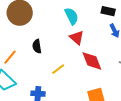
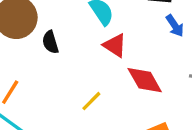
black semicircle: (37, 46) -> (50, 42), moved

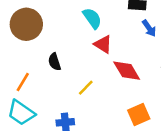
black semicircle: (50, 42) -> (55, 62), moved

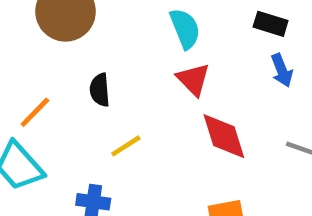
yellow line: (86, 88) -> (126, 146), moved

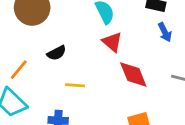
black semicircle: (100, 90) -> (57, 53), turned -108
yellow line: (126, 146) -> (75, 85), turned 42

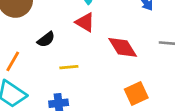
red triangle: (112, 42) -> (85, 22), moved

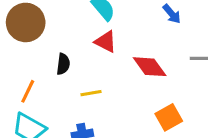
black semicircle: (46, 39) -> (63, 64), turned -42

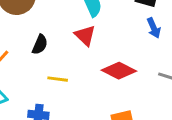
red diamond: (150, 67) -> (119, 71), turned -44

